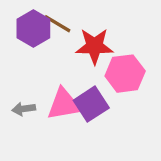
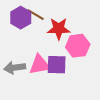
purple square: (91, 104) -> (57, 65), turned 35
gray arrow: (24, 109) -> (15, 68), size x1.5

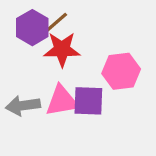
brown line: (36, 15) -> (56, 23), turned -72
red star: (59, 29) -> (62, 49), moved

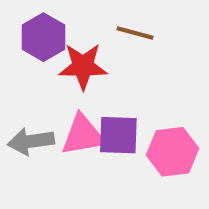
brown line: (56, 23) -> (135, 33), moved, turned 56
pink hexagon: (121, 71) -> (173, 152), moved

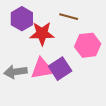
purple square: (118, 135) -> (60, 69), turned -35
pink hexagon: (173, 152) -> (88, 45), moved

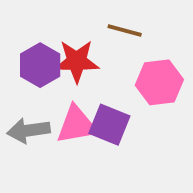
purple hexagon: (22, 19) -> (40, 65), moved
purple square: (60, 69) -> (109, 125), turned -35

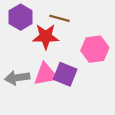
brown line: (125, 30) -> (59, 18), moved
purple hexagon: (40, 65) -> (21, 17), moved

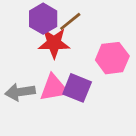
purple hexagon: (21, 17) -> (43, 19), moved
brown line: (59, 18) -> (70, 21), turned -54

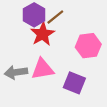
red star: (54, 43) -> (43, 34), turned -30
purple square: (77, 88) -> (74, 83), moved

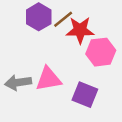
red star: (43, 34) -> (80, 30), moved, turned 30

